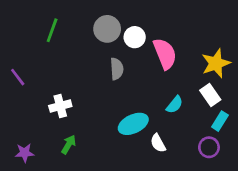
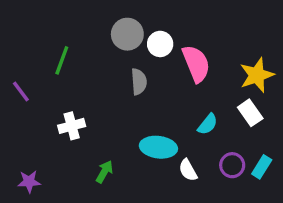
green line: (52, 30) -> (62, 60), moved
cyan rectangle: (220, 121) -> (262, 167), moved
cyan ellipse: (133, 124) -> (158, 147), turned 32
green arrow: (69, 145) -> (104, 172), moved
purple circle: (209, 147) -> (232, 165), moved

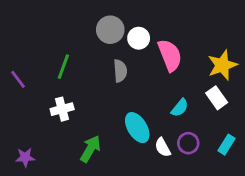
green line: (62, 60) -> (63, 67), moved
cyan ellipse: (158, 147) -> (137, 128), turned 52
purple circle: (232, 165) -> (188, 143), moved
green arrow: (104, 172) -> (90, 149), size x1.4

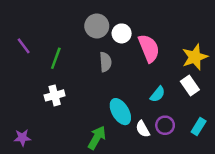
purple line: (18, 79) -> (24, 46), moved
green arrow: (90, 149) -> (97, 138), moved

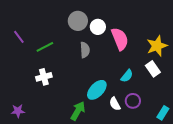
green line: (56, 58) -> (45, 47), turned 42
cyan ellipse: (120, 112) -> (97, 90), turned 75
cyan rectangle: (199, 126) -> (163, 113), moved

